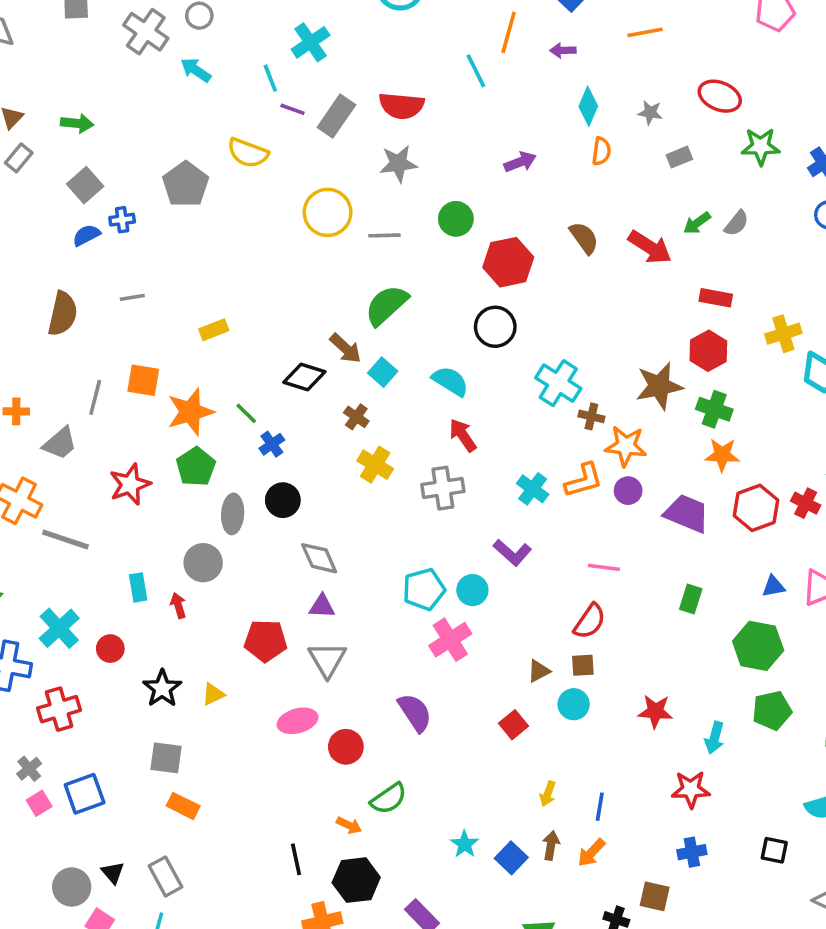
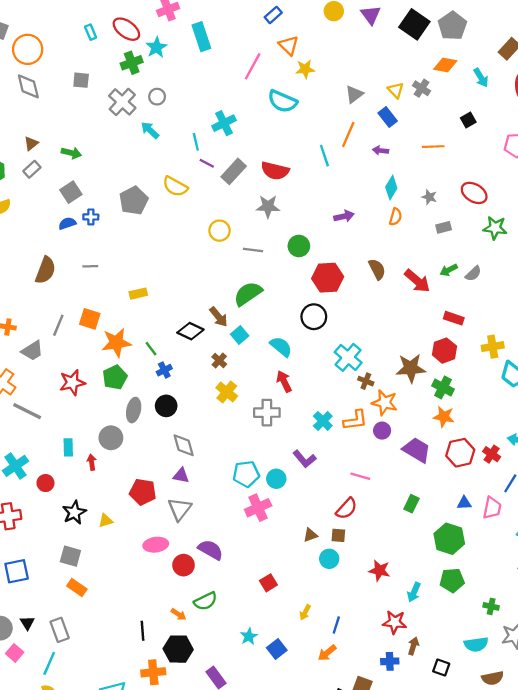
yellow circle: (328, 212) -> (219, 231), size x0.7
purple semicircle: (415, 713) -> (211, 550), moved, turned -35
red square: (513, 725) -> (268, 583), moved
brown arrow: (551, 845) -> (413, 646), moved

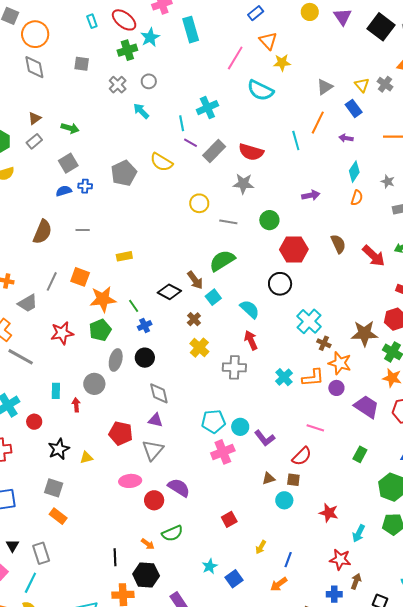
gray cross: (122, 102) -> (118, 85), size x0.7
purple L-shape: (304, 459) -> (265, 438), moved

